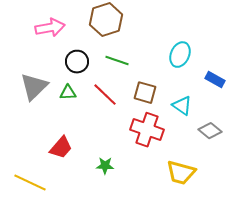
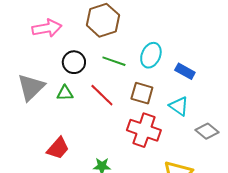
cyan ellipse: (180, 55) -> (151, 55), moved
blue rectangle: (215, 80) -> (185, 71), moved

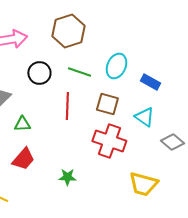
green triangle: (65, 93) -> (22, 124), moved
red line: (102, 95) -> (67, 106), turned 48

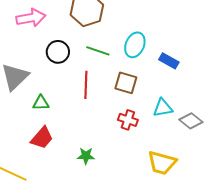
cyan triangle: (144, 117) -> (163, 108), moved, turned -45
red cross: (109, 141) -> (128, 120), size x0.6

